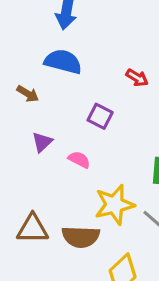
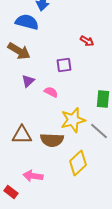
blue semicircle: (63, 62) -> (27, 22), moved
brown arrow: (28, 94) -> (19, 51), size x1.6
purple square: (100, 116) -> (64, 65), turned -35

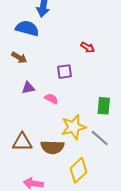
brown arrow: (19, 51) -> (19, 57), size x0.7
purple triangle: (28, 81) -> (28, 88), turned 32

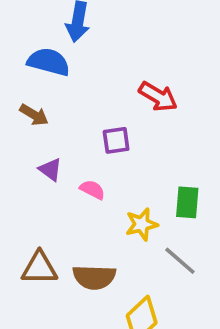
red arrow: (88, 47) -> (158, 97), size x1.5
purple triangle: (28, 88) -> (50, 170), turned 48
yellow star: (74, 127) -> (142, 224), moved, size x0.7

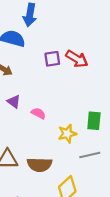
purple square: (116, 140) -> (52, 59), moved
gray line: (180, 261) -> (90, 155), turned -54

